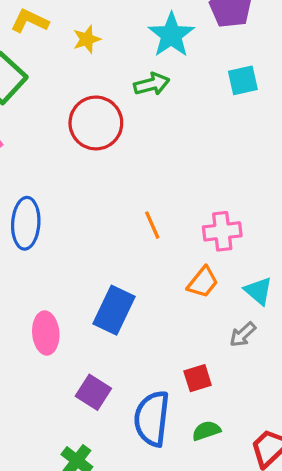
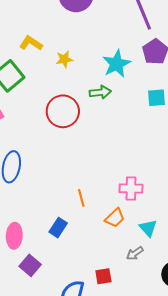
orange line: (152, 225) -> (81, 198), moved
blue rectangle: (114, 310) -> (58, 228), size x0.7
purple square: (93, 392) -> (30, 265), moved

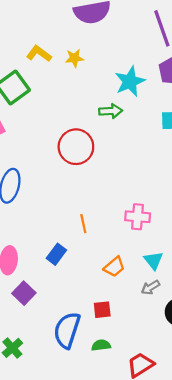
yellow star: (64, 59) -> (74, 58), moved
red circle: (63, 111) -> (76, 147), moved
orange trapezoid: (115, 218) -> (114, 267), moved
gray arrow: (135, 253) -> (150, 287), moved

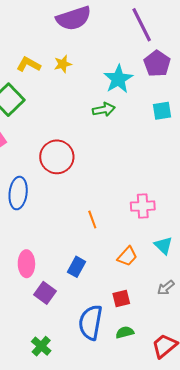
red circle: (76, 147) -> (57, 157), moved
blue rectangle: (56, 254) -> (77, 267), moved
gray arrow: (150, 287) -> (166, 288), moved

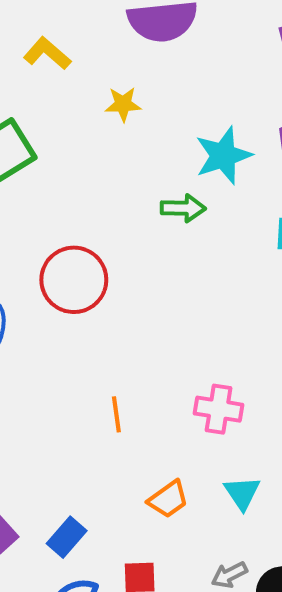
yellow L-shape: (29, 64) -> (47, 53), moved
blue rectangle: (77, 267) -> (67, 537), moved

